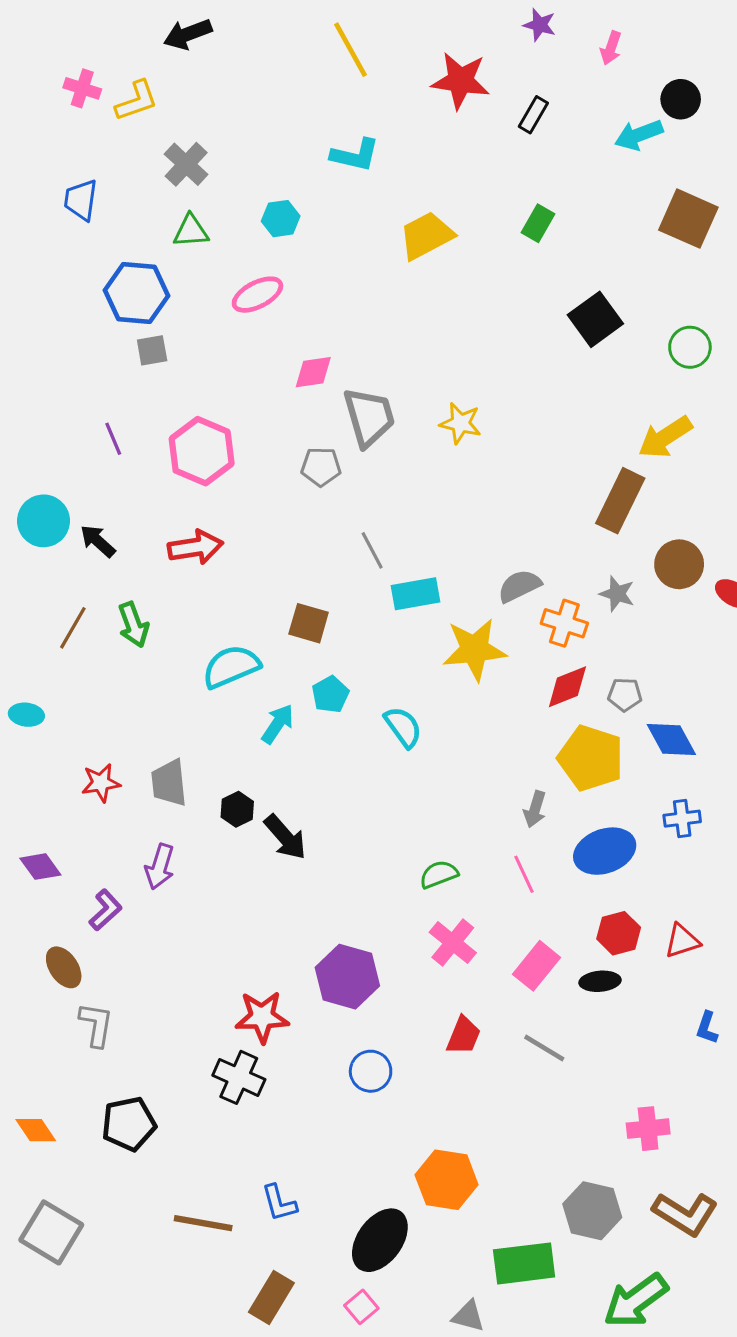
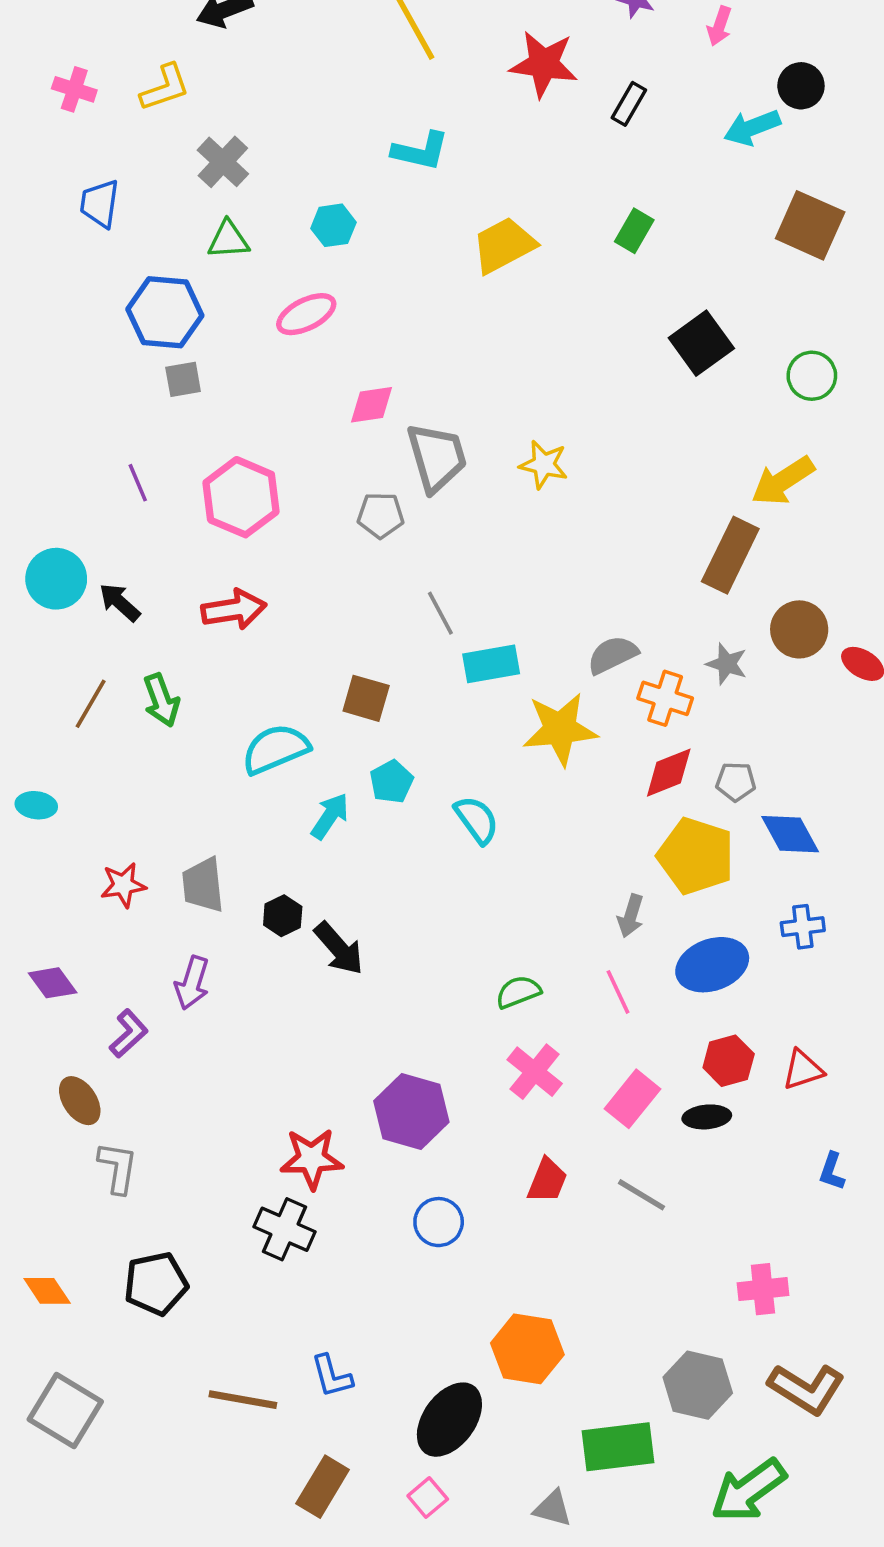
pink cross: (82, 88) -> (74, 89), moved

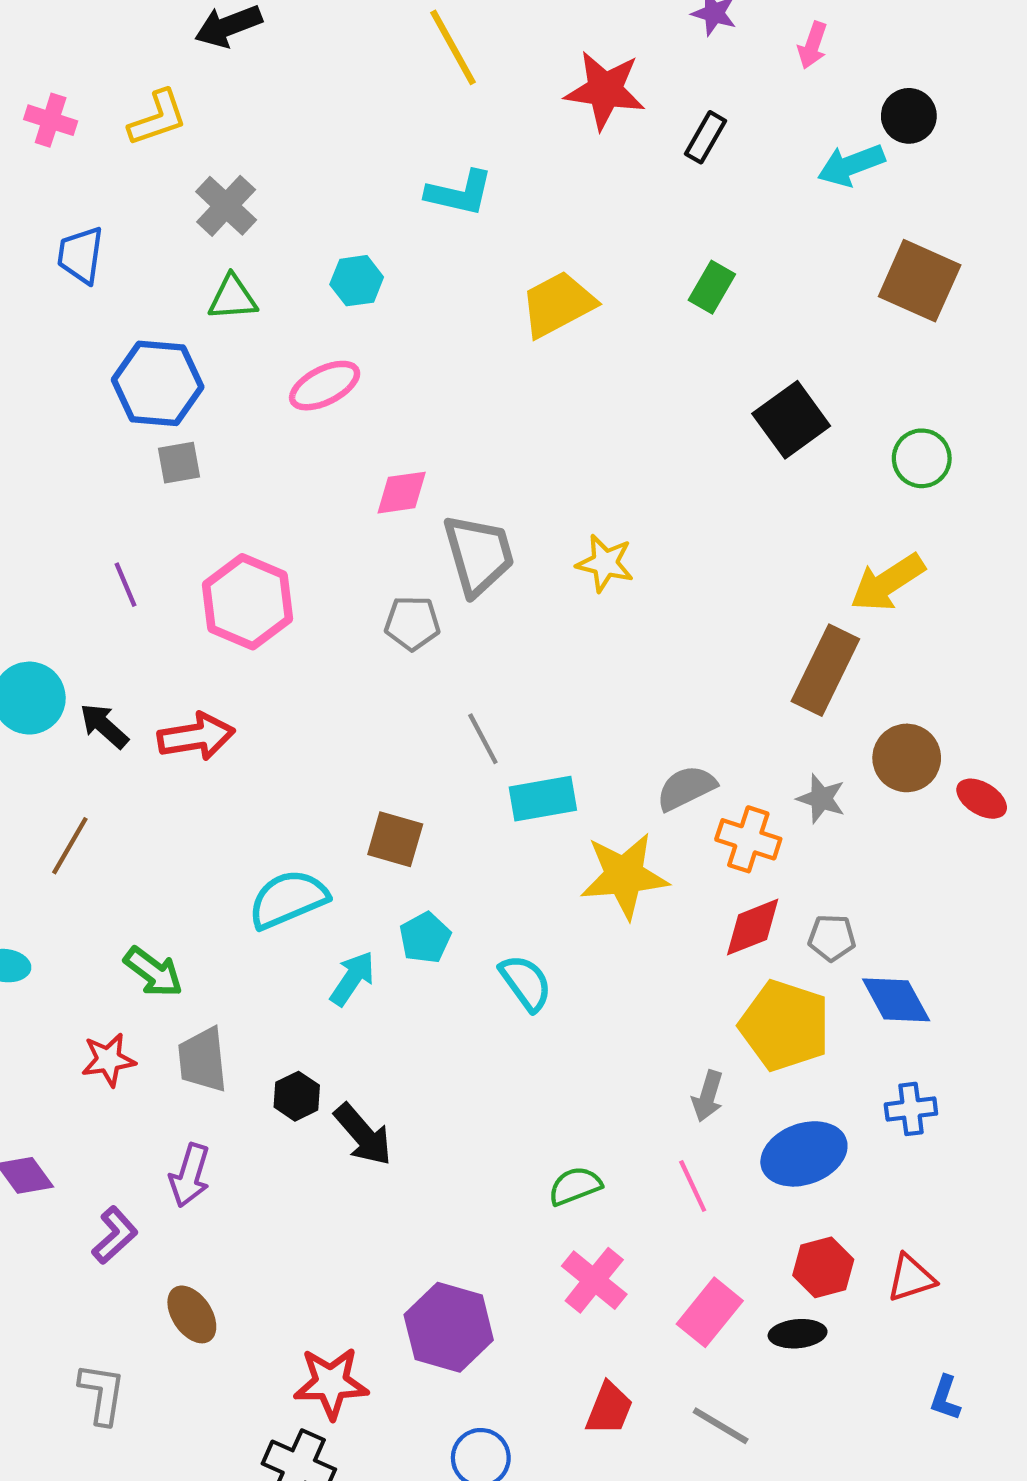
red arrow: (234, 610) -> (196, 737), moved
green arrow: (161, 700) -> (153, 972), moved, turned -33
brown ellipse: (80, 1101) -> (192, 1314), moved

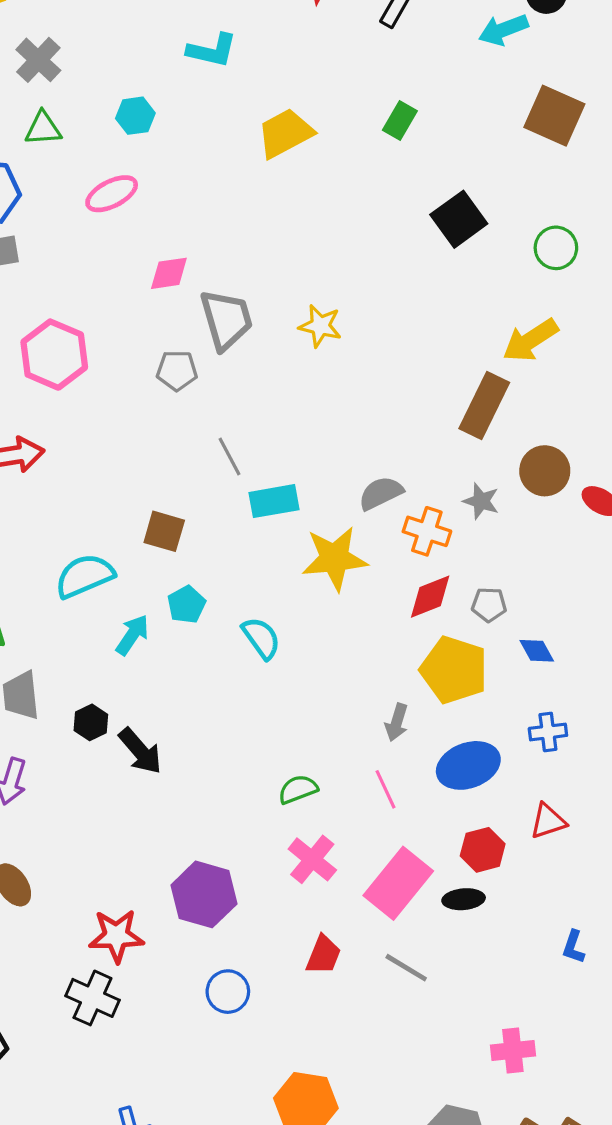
blue diamond: (896, 1000) -> (537, 651), size x0.7
red triangle: (911, 1278) -> (548, 821), moved
pink rectangle: (710, 1312) -> (398, 883), size x1.4

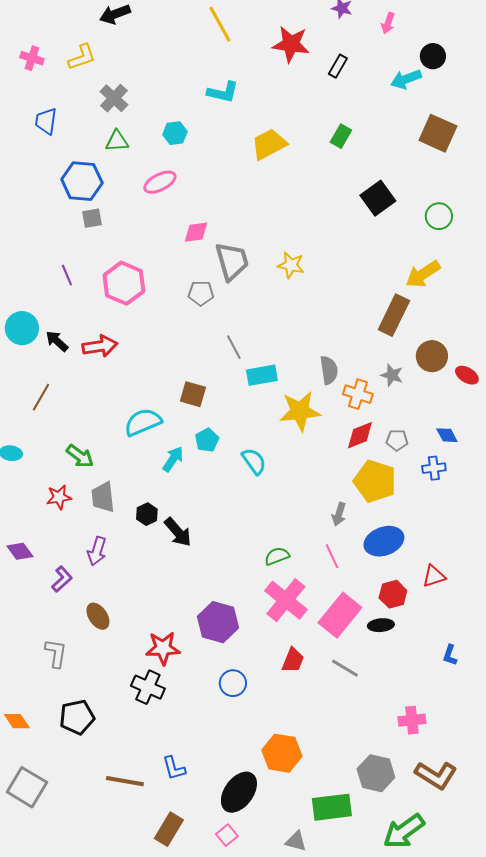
gray semicircle: (381, 493) -> (329, 370), turned 108
blue diamond: (537, 651) -> (447, 435), moved
blue cross: (548, 732) -> (434, 468), moved
pink cross: (312, 859) -> (286, 600), size x1.4

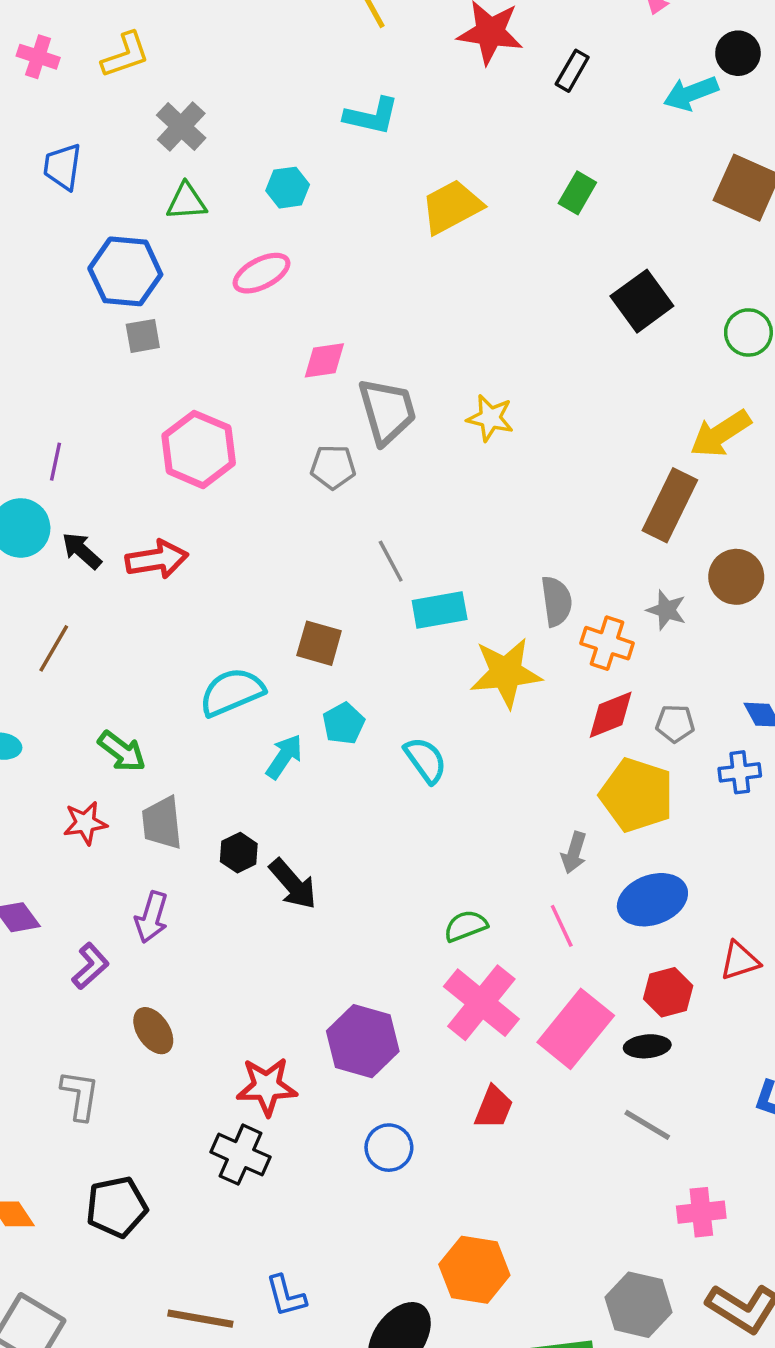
purple line: (67, 275) -> (56, 462), moved, turned 35
gray line: (345, 668) -> (647, 1125), moved

